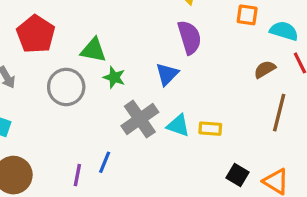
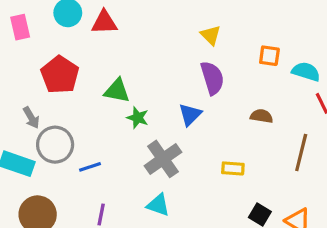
brown semicircle: (265, 69) -> (261, 116), moved, turned 40
gray circle: (66, 87) -> (55, 145), moved
cyan triangle: (178, 125) -> (158, 205), moved
blue line: (105, 162) -> (90, 167), moved, turned 50

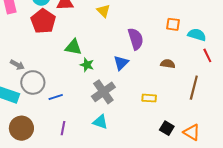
yellow triangle: (211, 35) -> (103, 11), moved
red pentagon: (60, 75) -> (43, 21), moved
gray arrow: (31, 118) -> (17, 65), turned -32

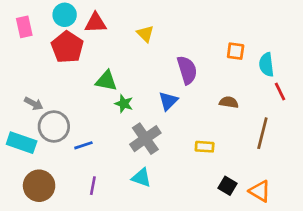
cyan semicircle: (197, 35) -> (266, 65), turned -114

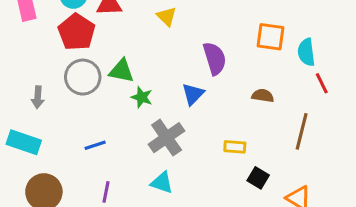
orange square: (236, 51) -> (271, 37), size x1.4
gray arrow: (34, 104) -> (38, 97), turned 66
gray circle: (54, 127) -> (83, 77), moved
black square: (227, 186) -> (258, 178), moved

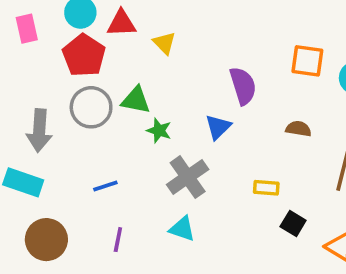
yellow triangle: (167, 16) -> (164, 43), moved
gray arrow: (38, 97) -> (39, 131), size x1.6

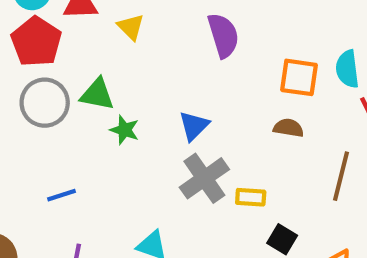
orange square: (307, 61) -> (299, 77), moved
purple semicircle: (243, 86) -> (223, 35), moved
gray cross: (188, 177) -> (204, 178), moved

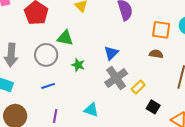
gray circle: (45, 103) -> (46, 55), moved
green star: (125, 130) -> (78, 65), moved
yellow rectangle: (251, 197) -> (138, 87), turned -48

